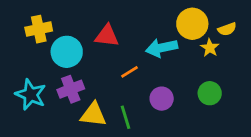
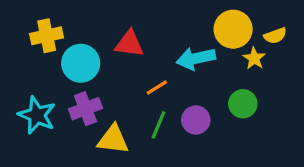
green circle: (210, 93) -> (243, 104), moved
green line: (126, 117) -> (158, 125), moved, turned 40

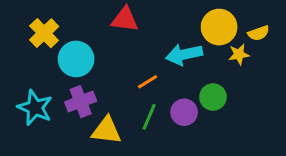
yellow cross: (47, 36) -> (44, 33), turned -32
red triangle: (129, 44) -> (125, 19), moved
yellow star: (254, 58) -> (239, 54), turned 30
green circle: (243, 104) -> (213, 97), moved

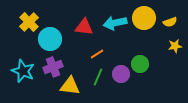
red triangle: (125, 19) -> (84, 27), moved
cyan arrow: (184, 54) -> (115, 23), moved
yellow star: (239, 54) -> (175, 46), moved

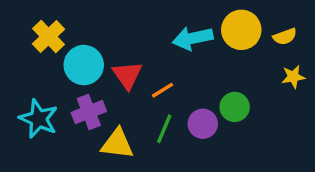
red triangle: (84, 27) -> (127, 75), moved, turned 48

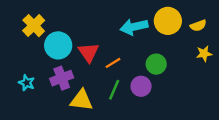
green circle: (235, 107) -> (156, 64), moved
cyan star: (38, 119) -> (27, 83), size x0.6

